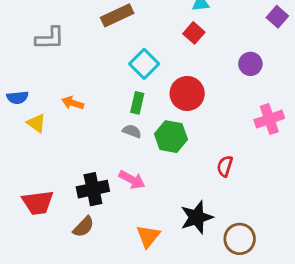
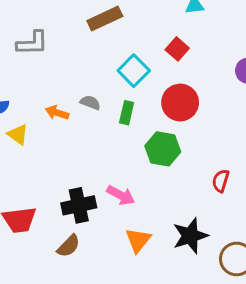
red square: (194, 33) -> (177, 49), moved
gray semicircle: (132, 131) -> (90, 103), moved
orange triangle: (148, 236) -> (138, 240), moved

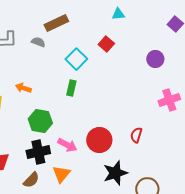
gray semicircle: (90, 103) -> (38, 42), moved
red circle: (180, 103) -> (99, 140), moved
green hexagon: (163, 149) -> (40, 121), moved
orange triangle: (138, 240) -> (61, 174), moved

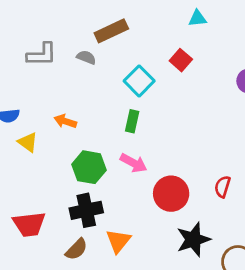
pink arrow: (67, 145) -> (134, 163), moved

